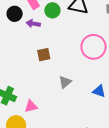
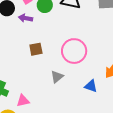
pink circle: (94, 47) -> (74, 51), moved

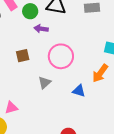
purple arrow: (26, 18) -> (41, 29), moved

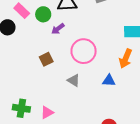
purple arrow: (41, 29) -> (58, 29), turned -32
gray triangle: (45, 83) -> (74, 80), turned -32

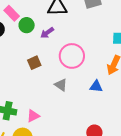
green circle: (43, 14) -> (27, 25), moved

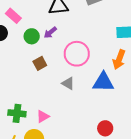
green circle: (27, 25) -> (32, 36), moved
blue triangle: (96, 86) -> (103, 82), size x1.6

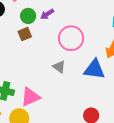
brown square: (40, 63) -> (25, 34), moved
pink triangle: (43, 117) -> (30, 97), size x1.5

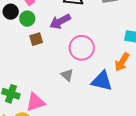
purple arrow: (47, 14) -> (60, 21), size x1.5
green circle: (28, 16) -> (27, 19), moved

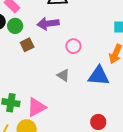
purple arrow: (60, 21) -> (48, 24), turned 30
pink circle: (82, 48) -> (73, 46), size x0.6

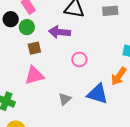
gray triangle: (63, 75) -> (65, 99), moved, turned 32
pink triangle: (36, 107) -> (34, 75), moved

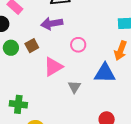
green circle: (27, 27) -> (11, 48), moved
pink triangle: (34, 75) -> (53, 67), moved

